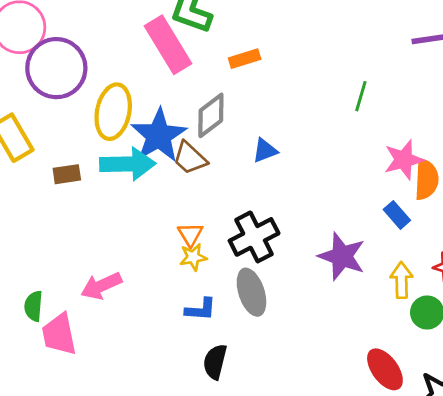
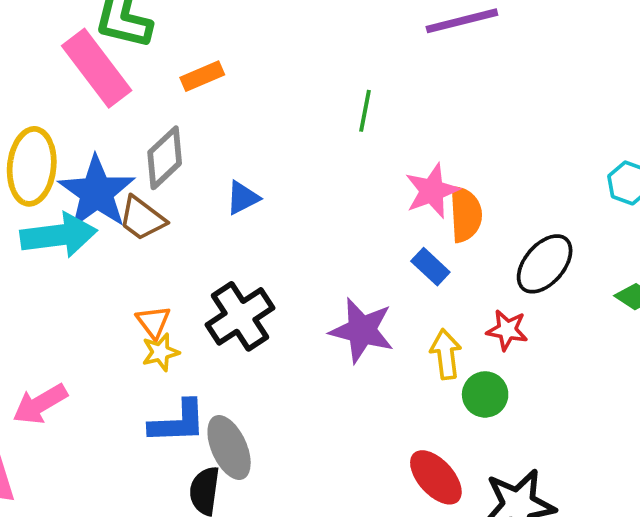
gray ellipse: (251, 292) -> (229, 447), moved
blue L-shape: (201, 309) -> (178, 422), size x1.4

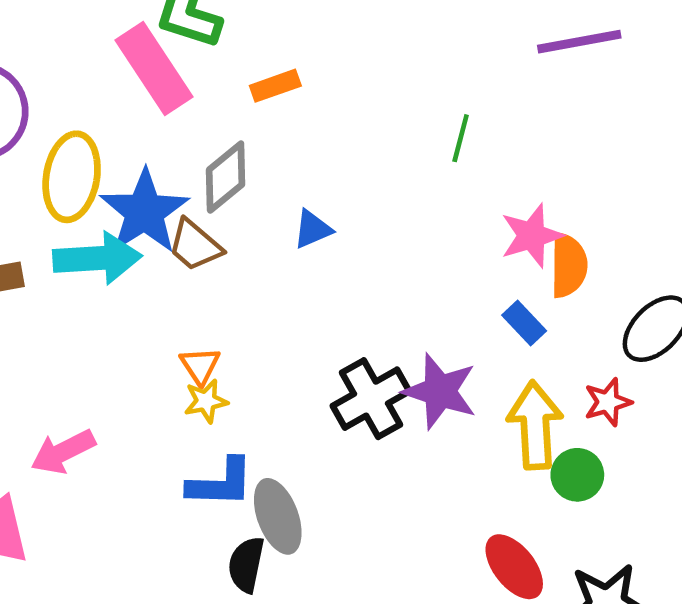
black cross: (240, 316) -> (371, 399), moved
red star: (507, 330) -> (608, 402), turned -30
yellow arrow: (446, 354) -> (535, 425), size x1.5

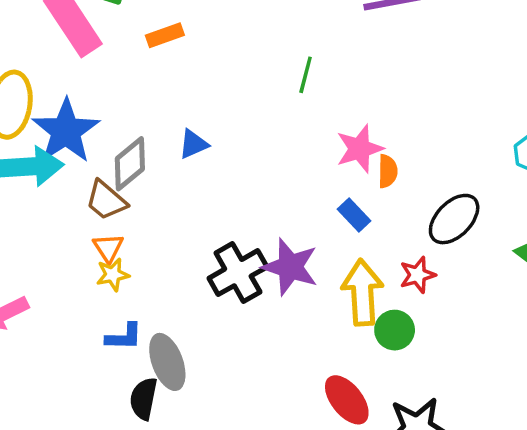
gray diamond: (226, 177) -> (130, 164), moved
brown trapezoid: (195, 245) -> (106, 200), moved
orange semicircle: (569, 265) -> (388, 171), size x0.7
blue L-shape: (221, 483) -> (124, 337), size x0.7

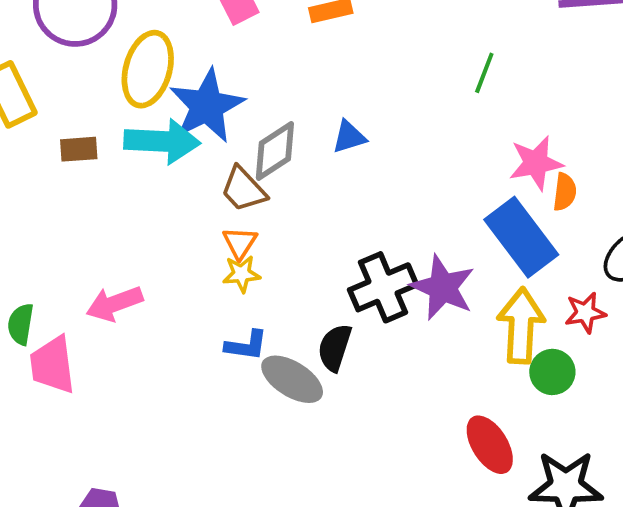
blue rectangle: (354, 215) -> (521, 237), size x2.0
gray ellipse: (167, 362) -> (292, 379), turned -44
black semicircle: (144, 399) -> (335, 348), moved

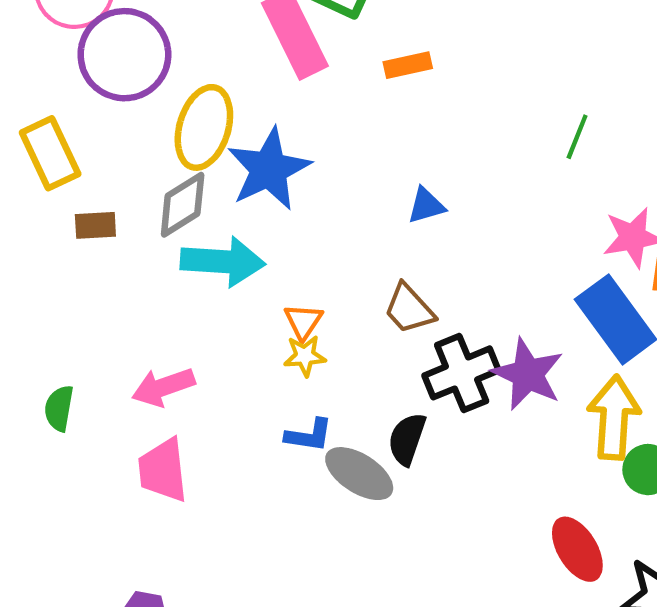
cyan arrow: (162, 141) -> (223, 261), moved
brown rectangle: (79, 149) -> (95, 225), moved
gray diamond: (275, 151) -> (183, 205), moved
brown trapezoid: (243, 189) -> (409, 309), moved
pink trapezoid: (52, 365) -> (163, 470), moved

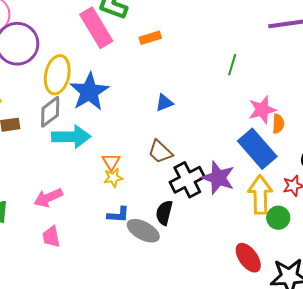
pink trapezoid: (163, 470) -> (51, 237), size x0.7

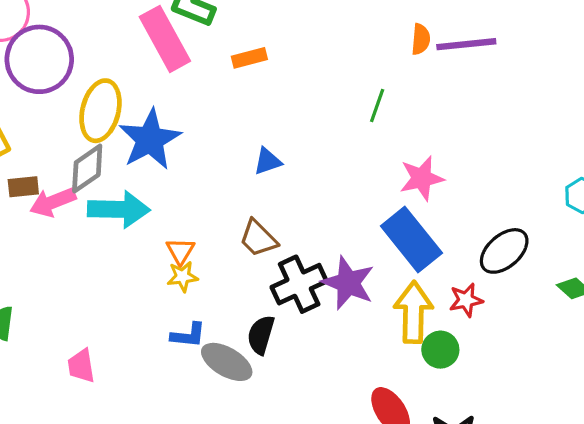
orange semicircle: (278, 124) -> (421, 39), moved
pink arrow: (48, 198) -> (53, 202), moved

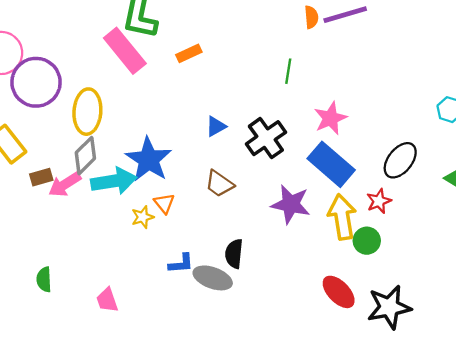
blue star: (150, 139) -> (149, 160), moved
yellow star: (183, 277) -> (143, 217), moved
black cross: (299, 284) -> (266, 138), moved

